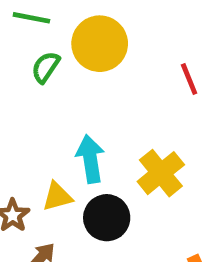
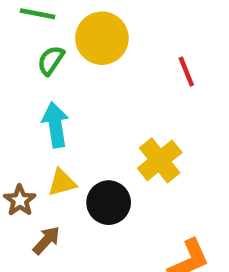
cyan arrow: (90, 159) -> (55, 125), moved

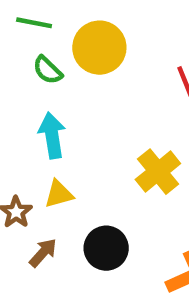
green semicircle: (51, 60) -> (48, 70), turned -80
black circle: (109, 203) -> (106, 248), moved

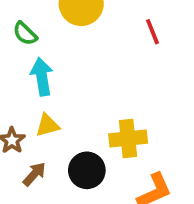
green semicircle: (48, 70) -> (25, 34), moved
yellow cross: (158, 172) -> (128, 138), moved, turned 33

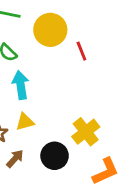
red line: (152, 32) -> (81, 51), moved
yellow cross: (128, 138) -> (86, 132), turned -32

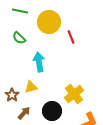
cyan arrow: (21, 85) -> (39, 62), moved

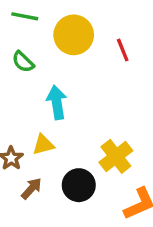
red line: (71, 37) -> (123, 50), moved

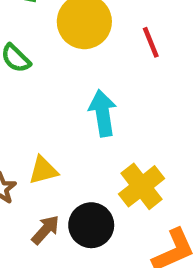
cyan arrow: (57, 102) -> (103, 113), moved
brown arrow: (31, 189) -> (45, 230), moved

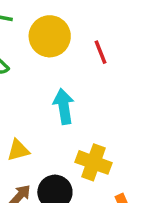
yellow cross: (142, 186) -> (93, 162), turned -32

